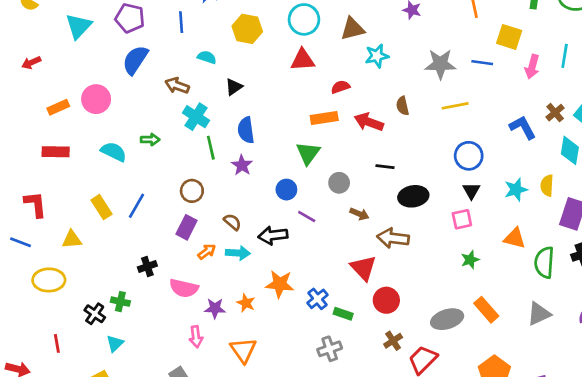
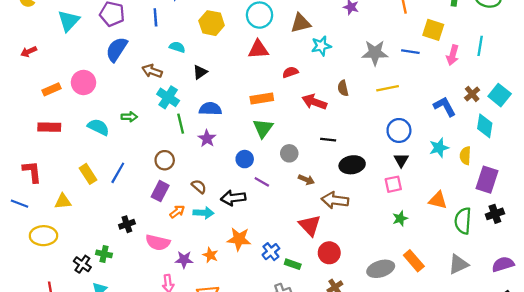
orange rectangle: (324, 118) -> (262, 98), moved
blue semicircle: (246, 130) -> (210, 109), turned 100
cyan star: (516, 190) -> (439, 148), moved

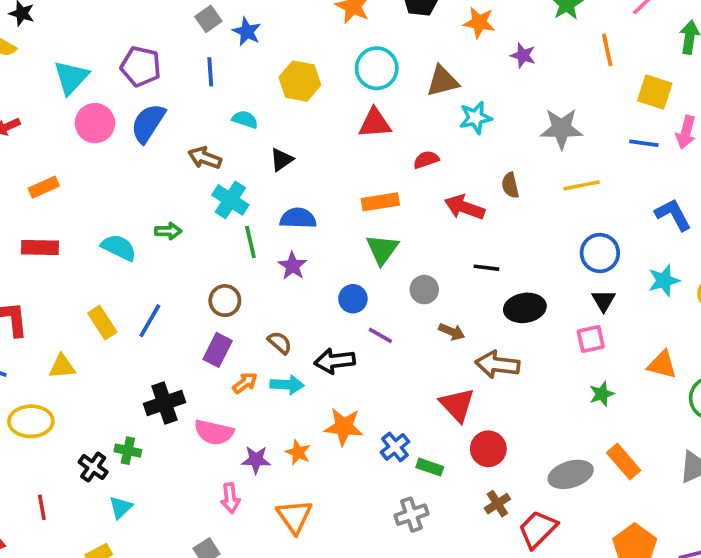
blue line: (410, 52) -> (644, 143), moved
pink circle: (83, 82) -> (95, 123), moved
black cross: (127, 224) -> (164, 403), size x1.5

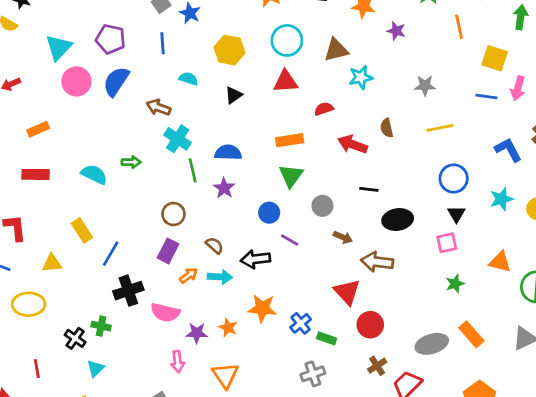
gray star: (561, 129) -> (425, 86), size x0.7
black triangle: (282, 160) -> (234, 95), moved
blue line: (150, 321) -> (111, 254), moved

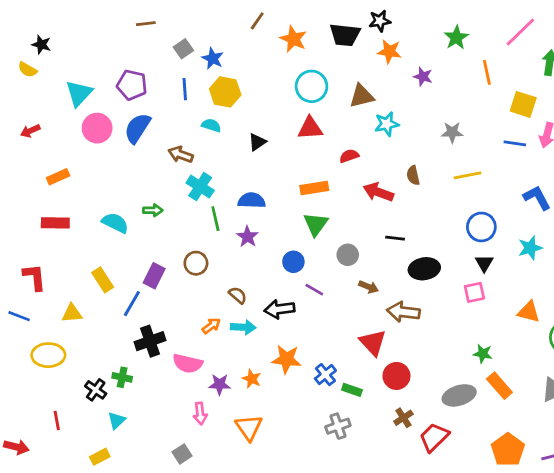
yellow hexagon: (230, 50) -> (225, 92), moved
purple rectangle: (168, 251) -> (154, 276), moved
green star: (455, 284) -> (483, 354), moved, turned 30

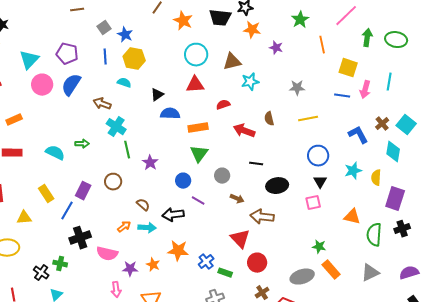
blue semicircle: (252, 201) -> (170, 114), moved

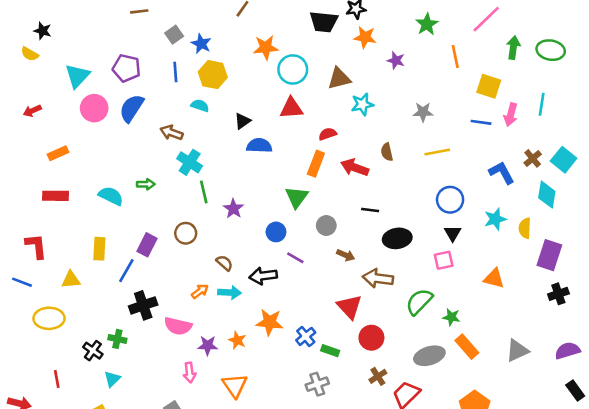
orange star: (183, 21) -> (266, 48), moved, turned -30
orange rectangle: (198, 128) -> (316, 164), moved, turned -60
yellow rectangle: (46, 194) -> (99, 249), turned 36
green semicircle: (374, 235) -> (419, 302), moved, turned 40

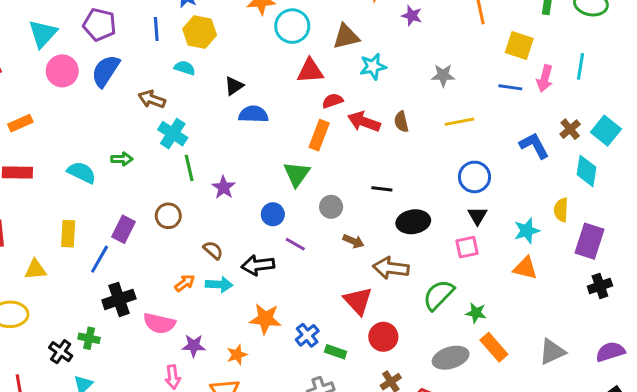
red triangle: (291, 108) -> (310, 71), moved
red arrow: (355, 167) -> (364, 122), moved
cyan star: (495, 219) -> (527, 231), moved
orange star: (237, 340) -> (237, 355), moved, turned 30

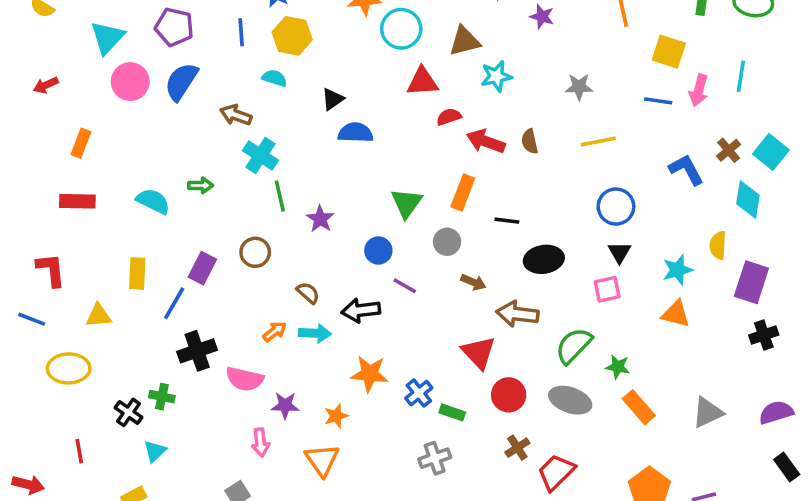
orange rectangle: (20, 123) -> (81, 143), turned -45
orange rectangle: (319, 135) -> (463, 192), moved
gray ellipse: (451, 358) -> (570, 400), moved, turned 36

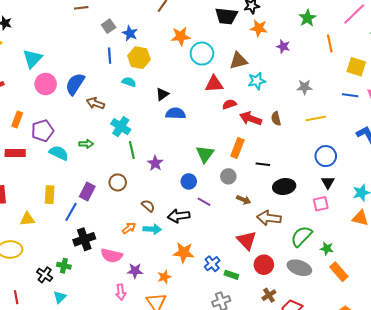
purple pentagon: (174, 27) -> (43, 131), moved, turned -30
brown arrow: (236, 115) -> (95, 103), moved

